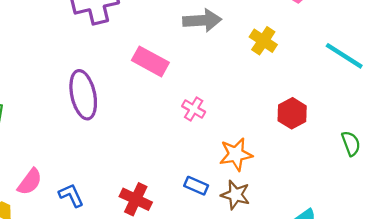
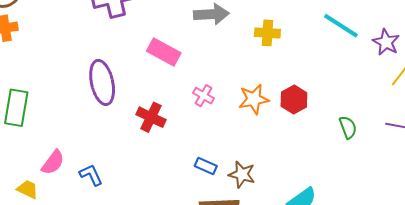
yellow cross: (263, 41) -> (267, 33), turned -30
cyan line: (344, 56) -> (341, 26), moved
orange star: (236, 154) -> (254, 99), moved
red cross: (136, 199) -> (151, 117), moved

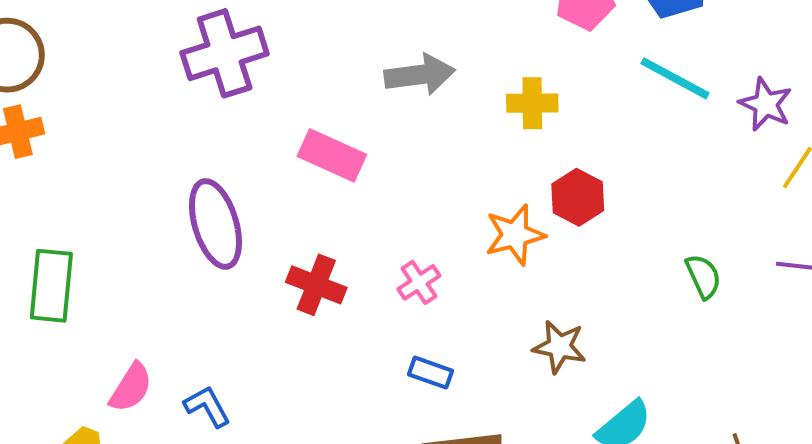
pink cross: (203, 96) -> (419, 282), moved, turned 30
red hexagon: (294, 100) -> (578, 197), moved
brown star: (242, 174) -> (559, 347), moved

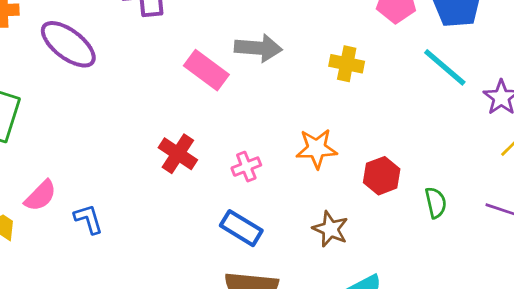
gray arrow: (420, 75) -> (258, 48), moved
red hexagon: (578, 197) -> (382, 176), moved
purple ellipse: (216, 224) -> (68, 44), moved, turned -48
blue rectangle: (431, 373) -> (241, 228), size x1.4

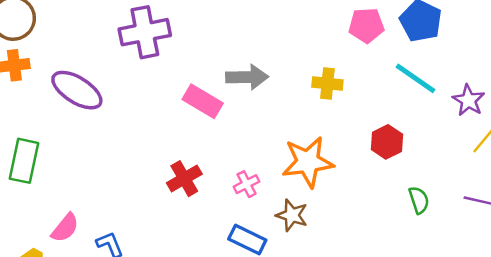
orange star: (317, 149) -> (308, 162), size x1.4
red cross: (178, 154) -> (184, 179), turned 32
red hexagon: (382, 176) -> (387, 142), moved
brown star: (330, 229) -> (292, 215), moved

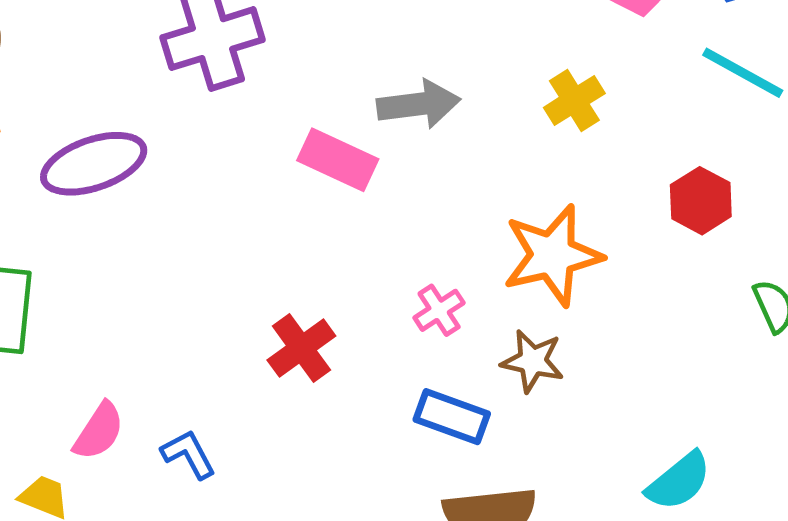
yellow cross: (327, 84) -> (574, 100), turned -32
purple ellipse: (77, 90) -> (94, 164), turned -45
red cross: (184, 179) -> (301, 348), moved

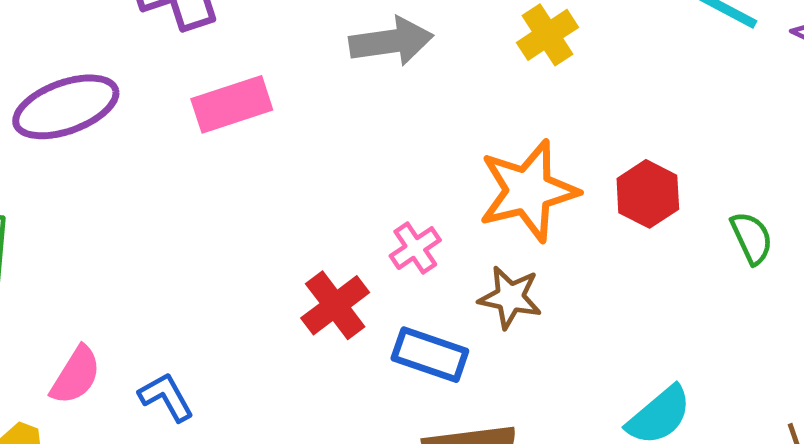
pink rectangle: (338, 160) -> (232, 104), moved, turned -42
red hexagon: (701, 201) -> (648, 194), moved
red cross: (301, 348) -> (335, 305), moved

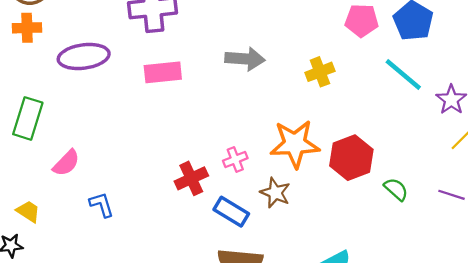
red hexagon: (648, 194) -> (351, 158), size x1.4
green semicircle: (752, 238) -> (396, 189), turned -35
pink semicircle: (76, 375) -> (66, 163), moved

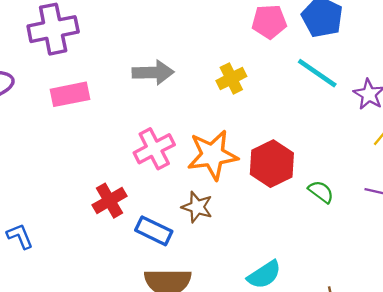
pink cross: (235, 159) -> (154, 149), moved, size x1.6

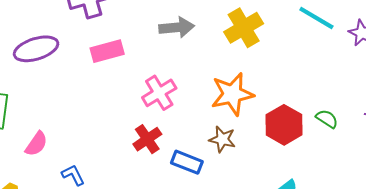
yellow cross: (231, 78) -> (244, 28), size x1.5
pink cross: (154, 149) -> (159, 93), moved
red hexagon: (272, 164) -> (284, 125), moved

